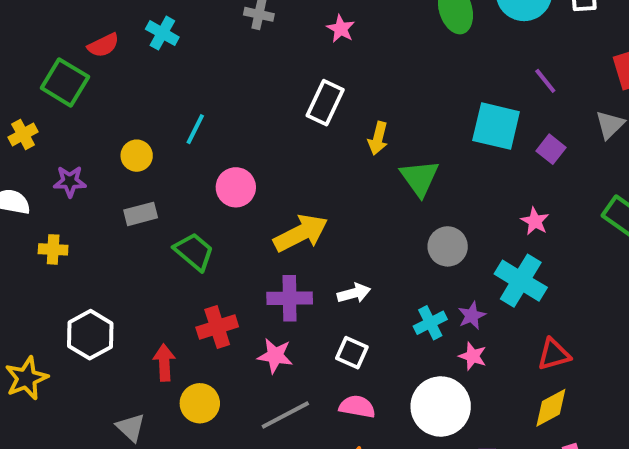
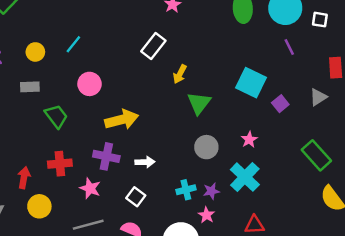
purple line: (545, 81) -> (289, 47), moved
pink star: (535, 221) -> (249, 140), moved

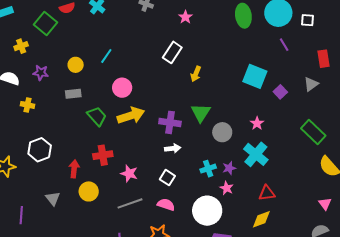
green triangle: (199, 103) -> (201, 113), moved
yellow arrow: (122, 120) -> (131, 115), moved
purple cross: (106, 156) -> (170, 122), moved

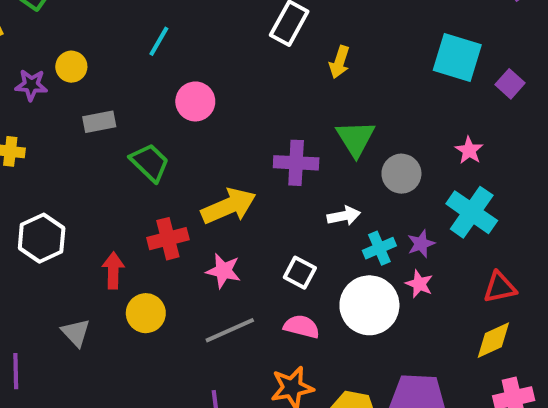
yellow circle: (76, 65) -> (71, 67), moved
yellow arrow: (131, 115) -> (229, 206), moved
white arrow: (173, 148) -> (344, 216), moved
white circle: (207, 211) -> (369, 305), moved

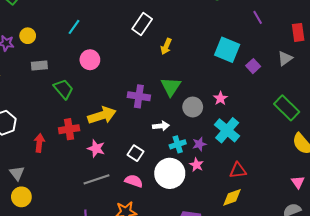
pink star: (469, 150) -> (220, 98), moved
yellow circle: (146, 313) -> (21, 197), moved

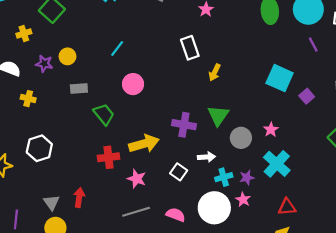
white rectangle: (142, 24) -> (190, 48), turned -55
red arrow: (39, 143) -> (79, 197), moved
white square: (135, 153) -> (179, 172), moved

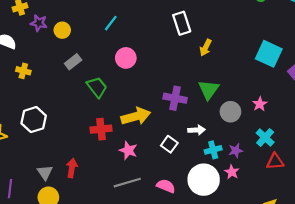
purple star: (44, 64) -> (39, 23), moved
gray rectangle: (79, 89) -> (73, 62), turned -35
cyan cross: (277, 164) -> (265, 138), size x0.7
red triangle: (287, 207) -> (275, 161), moved

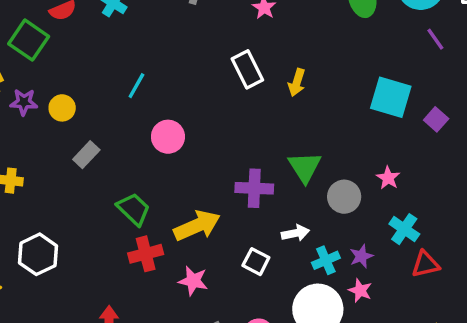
yellow arrow: (206, 48) -> (297, 82), moved
green trapezoid: (97, 87) -> (134, 209), moved

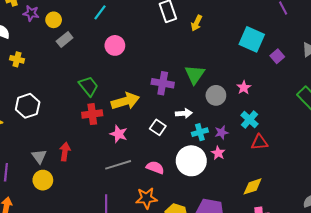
gray rectangle: (86, 155) -> (65, 40), moved

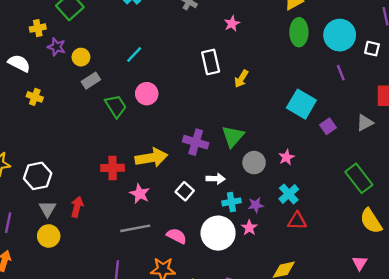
green trapezoid: (89, 86) -> (116, 106), moved
white hexagon: (28, 106) -> (38, 176), moved

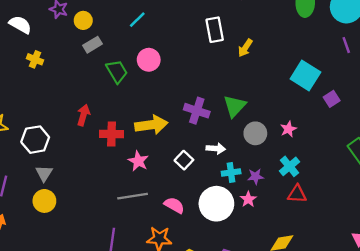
red arrow: (77, 207) -> (83, 115), moved

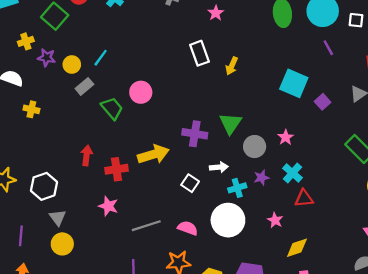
cyan line: (137, 20) -> (101, 58), moved
pink star: (138, 161) -> (108, 206), moved
purple star: (256, 176) -> (261, 178), moved
pink star: (248, 199) -> (275, 220), moved

